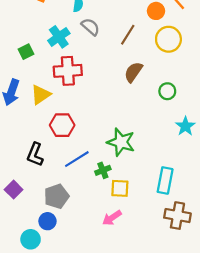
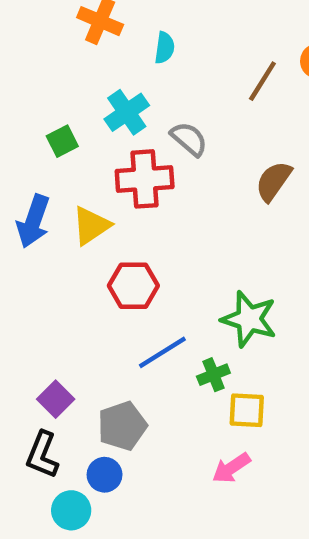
gray semicircle: (90, 27) -> (189, 139), moved
brown line: (128, 35) -> (262, 81), moved
black L-shape: (35, 155) -> (42, 455), moved
purple square: (14, 190) -> (56, 399), moved

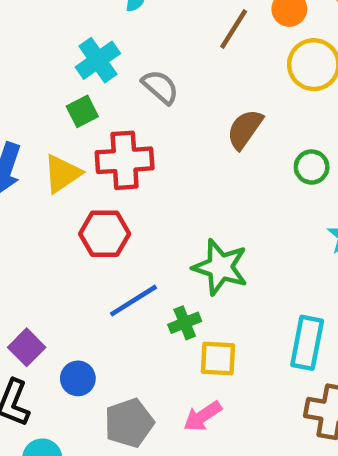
green square: (62, 141) -> (82, 111), moved
red cross: (145, 179) -> (125, 160), moved
gray pentagon: (122, 426) -> (129, 423), moved
blue circle: (105, 475) -> (78, 378), moved

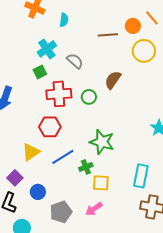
brown line: (234, 29) -> (108, 35), turned 54
green circle: (312, 167) -> (89, 97), moved
yellow triangle: (62, 174) -> (31, 152), moved

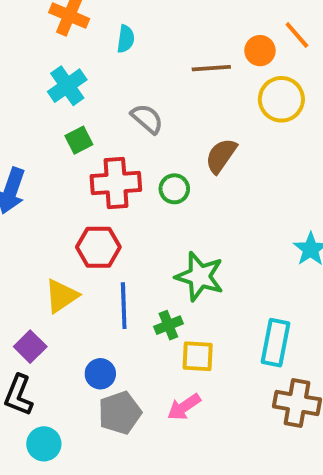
cyan cross: (47, 49) -> (67, 86), moved
blue line: (63, 157) -> (124, 306), turned -60
blue circle: (38, 192) -> (100, 374), moved

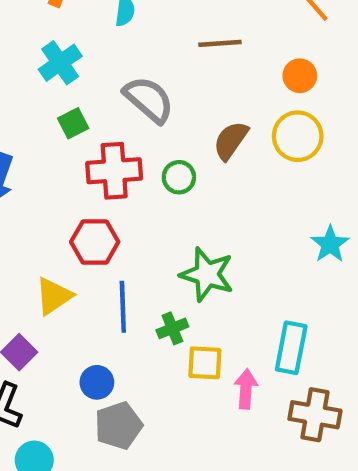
orange circle: (260, 51) -> (300, 76), moved
yellow circle: (281, 99) -> (298, 136), moved
gray semicircle: (147, 119) -> (149, 99), size x1.4
pink arrow: (184, 407) -> (246, 389), moved, turned 128

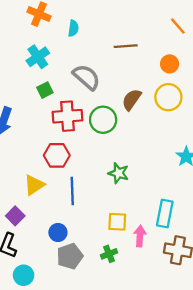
green circle: (179, 177) -> (103, 120), size x1.5
green star: (207, 274) -> (118, 173), size x0.7
green cross: (172, 328) -> (109, 254), moved

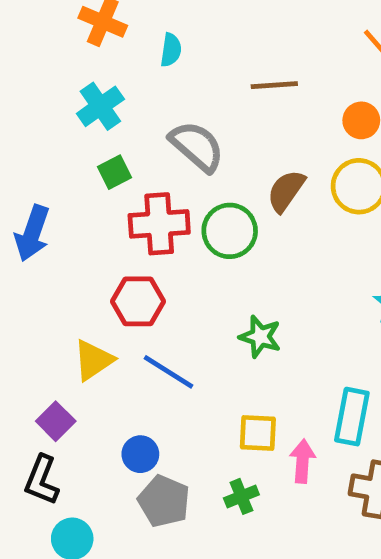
blue line: (72, 191) -> (169, 372), turned -56
gray pentagon: (70, 256) -> (164, 501), turned -30

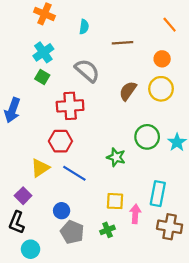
cyan semicircle: (171, 50) -> (84, 27), moved
green square: (114, 172) -> (42, 77), moved, turned -32
green circle: (230, 231) -> (147, 137), moved

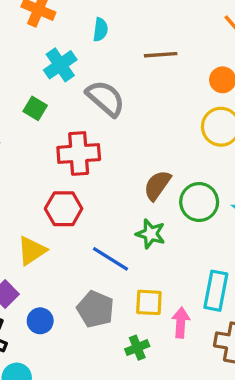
cyan cross: (43, 52) -> (60, 65), moved
brown semicircle: (128, 91) -> (157, 185), moved
blue line: (74, 173) -> (110, 259), moved
blue circle: (62, 211) -> (40, 321), moved
gray pentagon: (72, 232) -> (95, 309), moved

